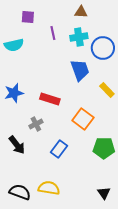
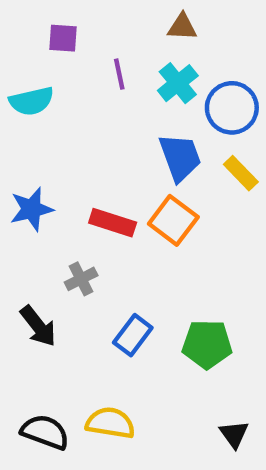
cyan cross: (79, 37) -> (178, 83), turned -30
yellow rectangle: (107, 90) -> (241, 173), moved
orange square: (83, 119) -> (173, 220), moved
green pentagon: (104, 148) -> (207, 344), moved

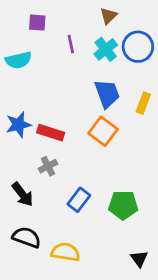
brown triangle: (182, 27) -> (108, 16), turned -48
blue circle: (232, 108) -> (138, 47), moved
yellow rectangle: (241, 173) -> (143, 103), turned 65
red rectangle: (113, 223) -> (51, 133), moved
black semicircle: (45, 432) -> (27, 237), moved

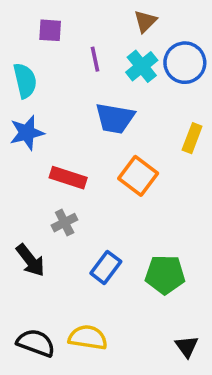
cyan semicircle: (18, 60) -> (25, 81), turned -90
blue trapezoid: (107, 94) -> (115, 118), moved, turned 120
blue star: (18, 125) -> (27, 133), moved
black semicircle: (27, 237) -> (36, 343), moved

